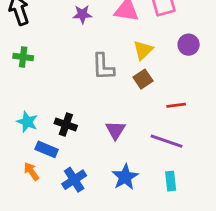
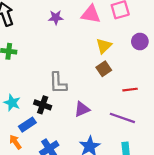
gray L-shape: (103, 67) -> (58, 83), moved
purple triangle: (115, 130) -> (82, 109), turned 35
blue rectangle: (47, 149) -> (27, 125), turned -56

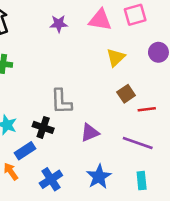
brown square: (104, 69) -> (126, 94), moved

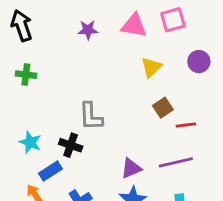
purple triangle: (90, 133) -> (131, 168), moved
purple line: (138, 143) -> (176, 162), turned -32

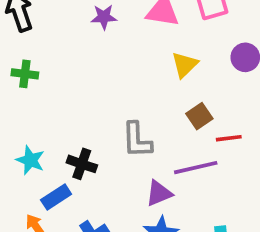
gray L-shape: (91, 116) -> (137, 140), moved
purple line: (176, 162) -> (196, 168), moved

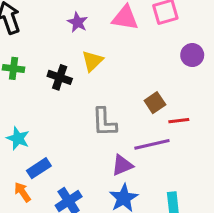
purple star: (104, 17) -> (78, 22), turned 30
yellow triangle: (185, 65) -> (92, 61), moved
black cross: (82, 164) -> (60, 77), moved

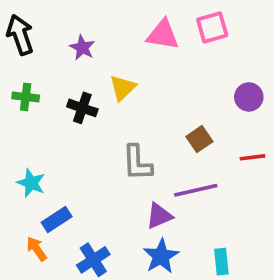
purple star: (78, 22) -> (82, 48), moved
purple circle: (192, 55) -> (249, 97), moved
red line: (179, 121) -> (252, 157), moved

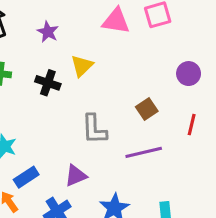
red line: (252, 157) -> (192, 125), turned -70
purple triangle: (159, 216) -> (76, 176), moved

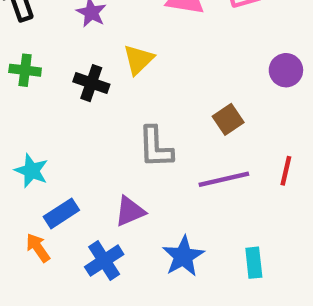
red line: (192, 125) -> (286, 171), moved

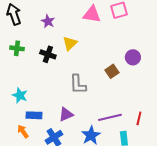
purple circle: (286, 70) -> (133, 57), moved
red line: (286, 171) -> (139, 118), moved
purple line: (224, 179) -> (110, 117), moved
blue rectangle: (61, 213) -> (34, 115), turned 35

